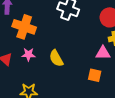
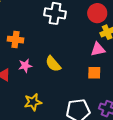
orange cross: (24, 27) -> (15, 40), size x0.7

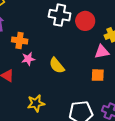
red circle: (97, 13) -> (85, 21), moved
pink star: (25, 66) -> (28, 59), moved

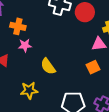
yellow semicircle: (57, 65) -> (48, 66), moved
orange square: (98, 75) -> (93, 67), turned -32

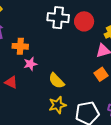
yellow star: (29, 90) -> (57, 105), moved

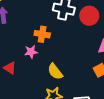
orange cross: (20, 46) -> (42, 34), moved

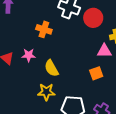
pink star: (31, 52) -> (29, 55), moved

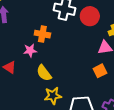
pink star: (29, 55) -> (30, 51), moved
yellow semicircle: (51, 68) -> (44, 73), moved

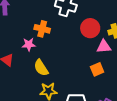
red circle: (90, 16) -> (90, 28), moved

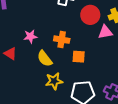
orange cross: (42, 29) -> (62, 40), moved
orange square: (97, 69) -> (79, 57), moved, turned 32

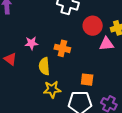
orange square: (79, 57) -> (87, 80), moved
yellow semicircle: (45, 59) -> (44, 66), turned 30

